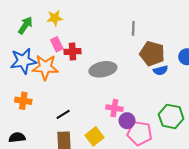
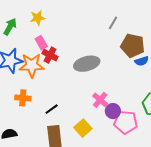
gray line: (133, 28) -> (113, 23), turned 32
red cross: (73, 52) -> (50, 55), moved, turned 35
orange cross: (23, 101) -> (23, 98), moved
pink cross: (114, 108) -> (100, 100), turned 35

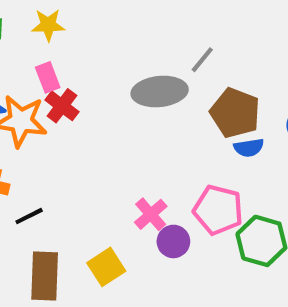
gray ellipse: (87, 64) -> (160, 92), moved
black line: (52, 109) -> (29, 216), moved
pink pentagon: (126, 122) -> (218, 210), moved

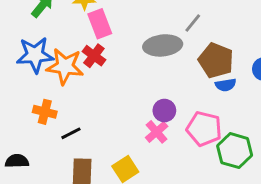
pink rectangle: (48, 77) -> (100, 24), moved, size x1.4
purple circle: (173, 241) -> (164, 111), moved

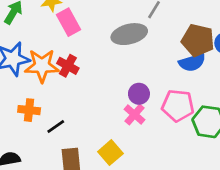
red cross: (94, 56) -> (68, 66), moved
brown pentagon: (216, 60) -> (198, 40), moved
blue semicircle: (226, 85) -> (192, 62), size x1.4

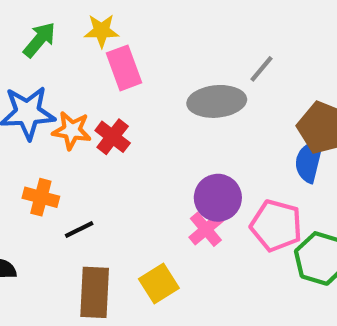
blue semicircle: (192, 62) -> (309, 161), turned 112
orange star: (42, 66) -> (72, 130), size x0.7
purple circle: (139, 94) -> (218, 198), size x1.4

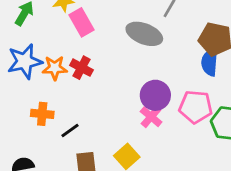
gray ellipse: (217, 101) -> (144, 34), turned 36

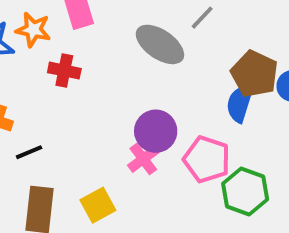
orange star: (55, 68) -> (33, 30), moved
red cross: (82, 68) -> (64, 71), turned -30

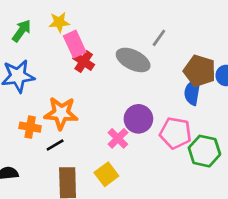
orange star: (33, 30) -> (61, 113), moved, size x1.4
red cross: (64, 71) -> (84, 62), moved, turned 30
pink cross: (143, 159) -> (118, 138), moved

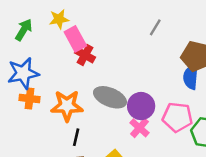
gray ellipse: (133, 60) -> (110, 97), moved
orange cross: (30, 127) -> (30, 99), moved
pink cross: (118, 138) -> (140, 128), moved
black line: (55, 145) -> (76, 137), moved, turned -42

